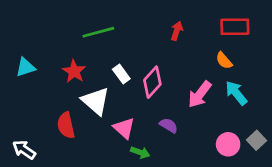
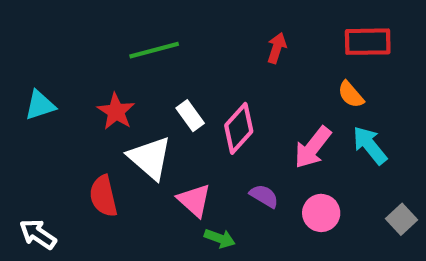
pink circle: (228, 144) -> (321, 213), moved

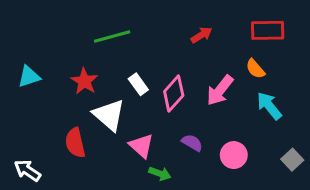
red arrow: (277, 48) -> (201, 35), turned 40
pink arrow: (313, 147) -> (220, 90), moved

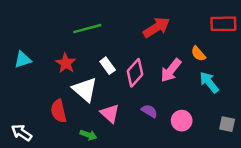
red rectangle: (268, 30) -> (223, 24), moved
red arrow: (201, 35) -> (157, 27), size x1.6
gray square: (292, 160) -> (227, 124), turned -35
green arrow: (160, 174) -> (88, 135), moved

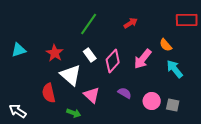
red arrow: (157, 27) -> (131, 23), size x0.6
green line: (87, 29) -> (89, 24), moved, turned -40
gray square: (227, 124) -> (173, 105), moved

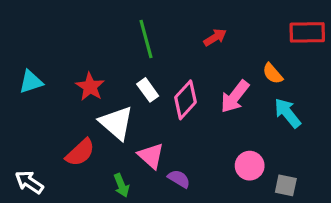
green line: (89, 24) -> (146, 39), turned -50
red semicircle: (49, 93) -> (80, 152), turned -120
purple semicircle: (125, 93) -> (179, 179), moved
gray square: (173, 105) -> (286, 185), moved
green arrow: (74, 113) -> (121, 185), turned 48

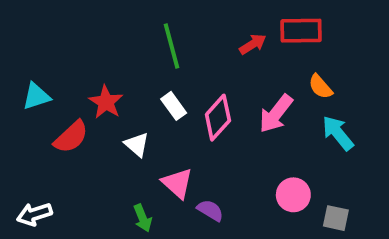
red rectangle: (307, 32) -> (301, 31), moved
white triangle: (116, 123) -> (137, 145), size x0.6
red semicircle: (80, 152) -> (71, 137), moved
white arrow: (29, 182) -> (34, 214), turned -52

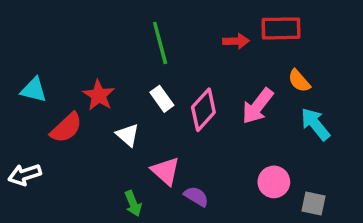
red arrow: (253, 44) -> (236, 41), turned 30
cyan triangle: (36, 96) -> (34, 90), turned 32
white arrow: (34, 214) -> (25, 175), moved

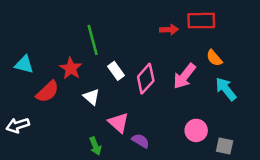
green line: (160, 43) -> (93, 40), moved

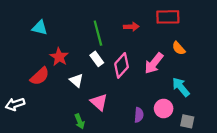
red arrow: (169, 30) -> (131, 27), moved
green line: (93, 40) -> (98, 33), moved
cyan triangle: (24, 64) -> (40, 28), moved
cyan arrow: (226, 89) -> (181, 87), moved
purple semicircle: (141, 141) -> (139, 115), moved, turned 64

